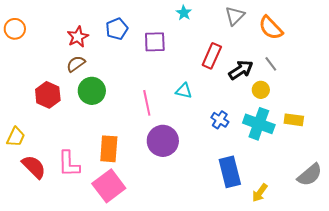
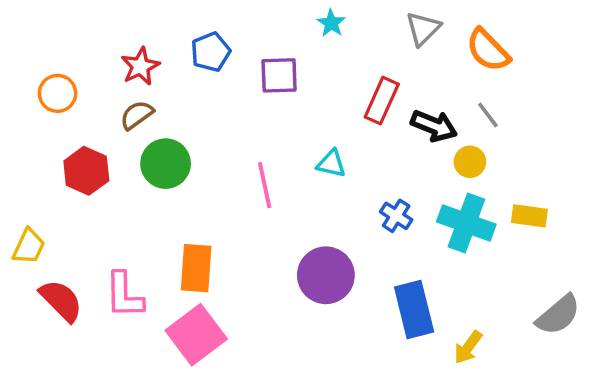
orange circle: (15, 29) -> (58, 93), moved
black arrow: (241, 70) -> (434, 126), turned 55
purple circle: (163, 141) -> (326, 275), moved

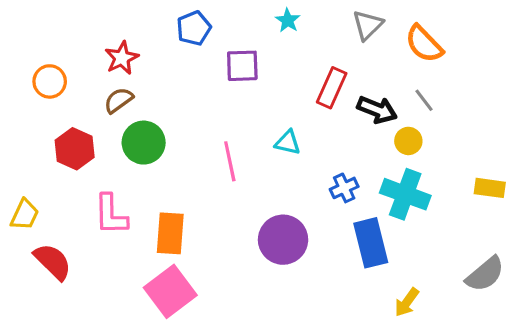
blue pentagon: (211, 52) -> (194, 28), moved
blue cross: (396, 216) -> (344, 188), turned 32
yellow rectangle: (529, 216) -> (490, 188), moved
pink L-shape: (124, 295) -> (111, 215), moved
blue rectangle: (414, 309) -> (371, 243), moved

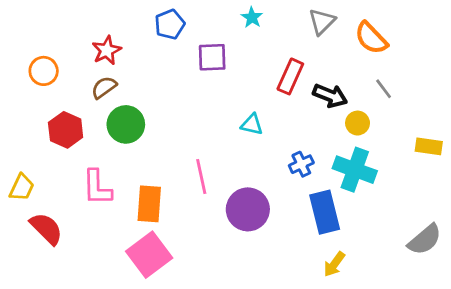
gray line: (424, 100) -> (384, 89), moved
pink line: (230, 161) -> (201, 176), moved
yellow rectangle: (490, 188) -> (429, 146), moved
yellow arrow: (407, 302) -> (334, 264), moved

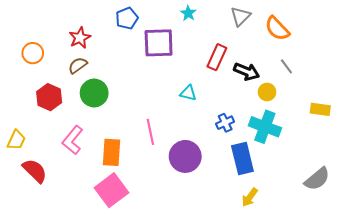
purple square: (212, 57) -> (159, 43), size x1.4
pink L-shape: (97, 187) -> (73, 140), turned 40

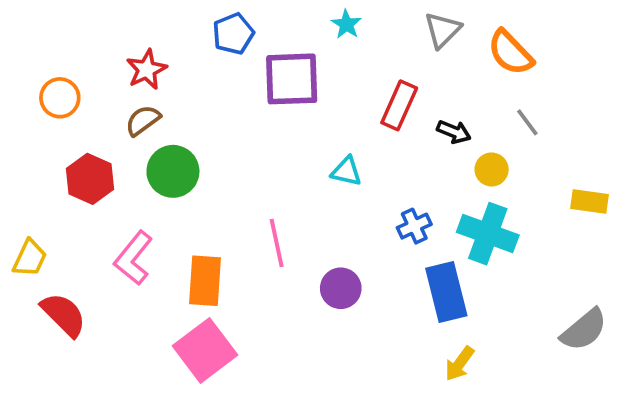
black arrow: (247, 72) -> (454, 132), size x0.7
purple circle: (185, 156) -> (341, 288), size x0.7

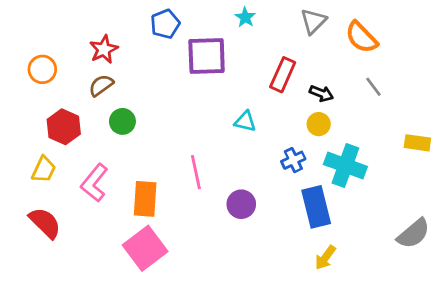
yellow circle: (492, 169) -> (319, 124), moved
green circle: (173, 171) -> (122, 121), size x0.7
yellow trapezoid: (30, 258) -> (44, 169), moved

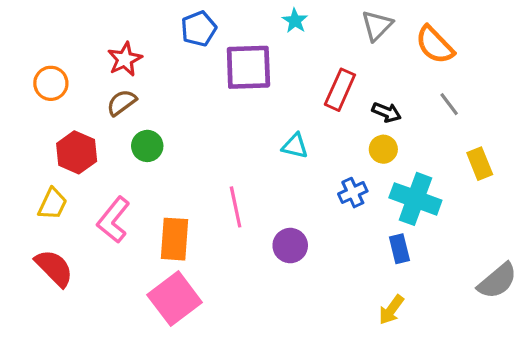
yellow rectangle: (417, 143) -> (480, 164), moved, turned 60
blue rectangle: (316, 207) -> (399, 249), moved, size x0.6

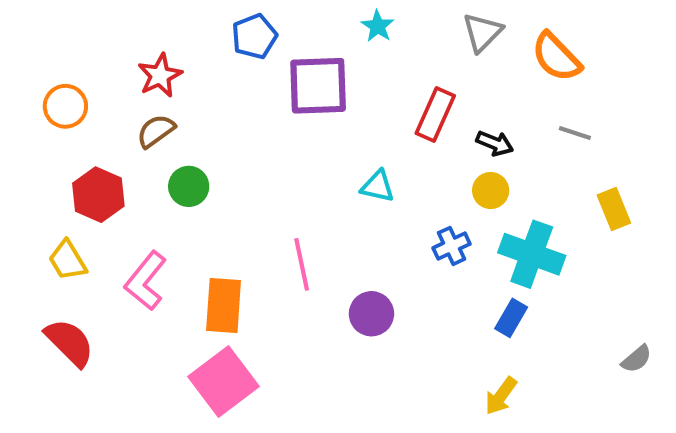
gray line: (449, 104) -> (575, 133), turned -35
yellow trapezoid: (52, 204) -> (67, 260), turned 124
blue rectangle: (399, 249) -> (511, 318), turned 44
gray semicircle: (497, 281) -> (636, 359), size x0.6

